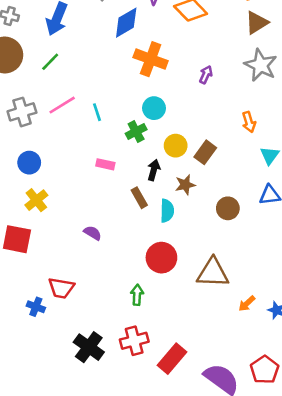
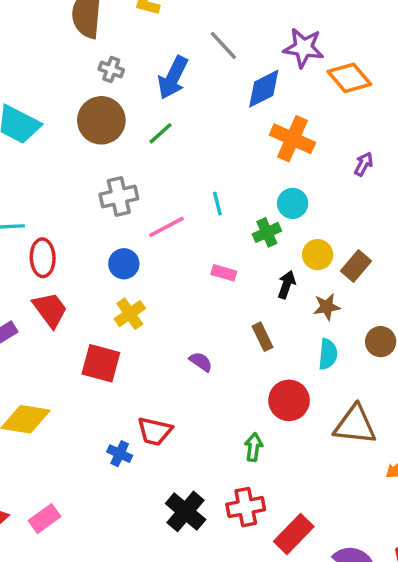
pink line: (62, 105) -> (166, 227), moved
brown rectangle: (139, 198) -> (262, 337), moved
cyan semicircle: (167, 211) -> (328, 354), moved

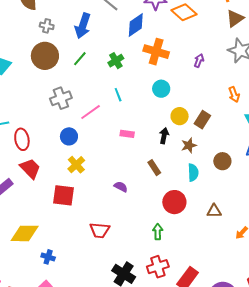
green cross: (267, 232) -> (116, 61), moved
brown triangle: (355, 425) -> (214, 211), size x0.6
blue cross: (120, 454) -> (48, 257), moved

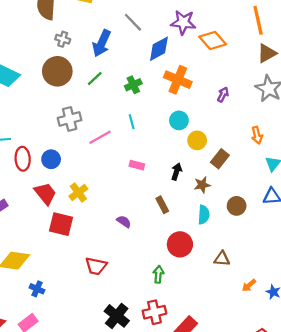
yellow circle: (180, 116) -> (197, 140), moved
blue circle: (69, 136) -> (51, 159), moved
red trapezoid: (30, 169) -> (45, 194), moved

